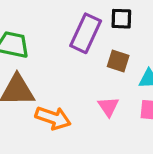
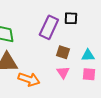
brown square: (118, 61) -> (63, 52), moved

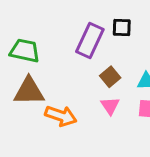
brown square: (63, 52) -> (110, 77), turned 32

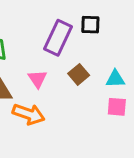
pink triangle: (110, 106) -> (37, 79), moved

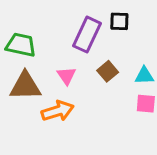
orange arrow: (29, 114) -> (58, 111), turned -36

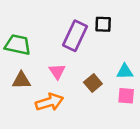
brown square: (108, 71) -> (93, 83), moved
brown triangle: (25, 86) -> (21, 80), size x0.7

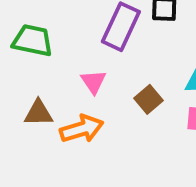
brown triangle: (21, 80) -> (38, 113), moved

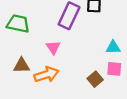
brown square: (148, 99) -> (95, 79), moved

